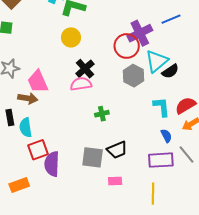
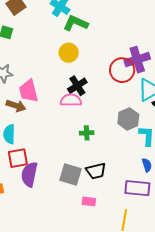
gray hexagon: (134, 76) -> (128, 119), moved

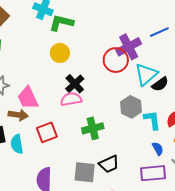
green cross: (87, 133) -> (93, 128), size x1.5
red square: (18, 158) -> (47, 132), moved

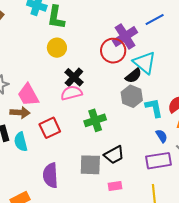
green L-shape: (61, 23) -> (56, 17), turned -90
cyan triangle: (146, 74) -> (145, 63), turned -35
black semicircle: (160, 84) -> (133, 76), moved

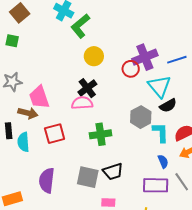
green L-shape: (56, 17) -> (80, 26), turned 30
blue line: (155, 19) -> (177, 60), moved
yellow circle: (57, 48) -> (94, 56), moved
red circle: (113, 51) -> (131, 69), size x0.7
black semicircle: (133, 76) -> (168, 106), moved

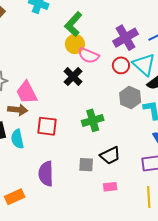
green L-shape: (80, 26) -> (73, 24), moved
red circle: (131, 69) -> (121, 65), moved
pink semicircle: (82, 103) -> (88, 55), moved, turned -145
red square: (55, 134) -> (47, 126), turned 30
gray square: (88, 177) -> (86, 165), size x0.7

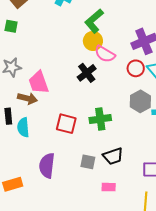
red square: (47, 126) -> (66, 124), moved

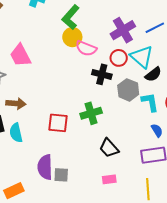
black cross: (87, 73) -> (102, 74), moved, turned -30
pink trapezoid: (39, 82) -> (20, 55), moved
black trapezoid: (113, 156) -> (109, 148), turned 75
gray square: (88, 162) -> (61, 175), moved

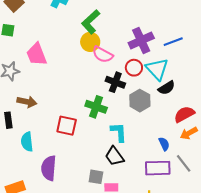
cyan L-shape: (150, 102) -> (119, 132), moved
green cross: (91, 113) -> (96, 107), moved, turned 30
cyan semicircle: (16, 133) -> (27, 142), moved
gray square: (61, 175) -> (96, 177), moved

